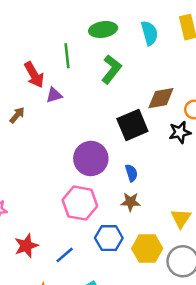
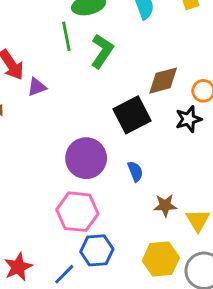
green line: (67, 56) -> (66, 36), moved
brown star: (130, 202) -> (165, 205), moved
blue hexagon: (109, 238) -> (97, 250), moved

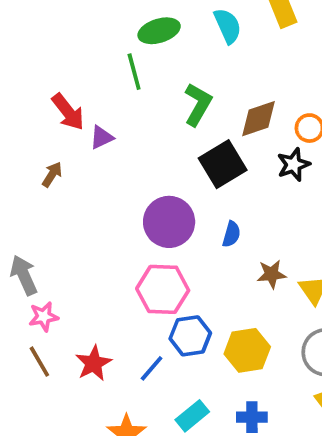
green L-shape: (102, 51) -> (198, 104), moved
blue semicircle: (135, 171) -> (231, 234), turned 42
yellow hexagon: (161, 259) -> (247, 350), moved

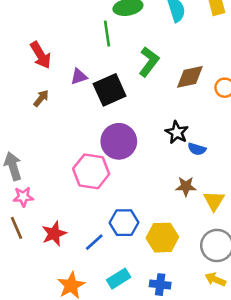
red arrow: (68, 112) -> (41, 55), moved
black square: (223, 164) -> (110, 90), moved
black star: (293, 165) -> (177, 132), moved, turned -30
blue semicircle: (231, 234) -> (197, 149), moved, turned 84
pink hexagon: (163, 289) -> (91, 171), moved

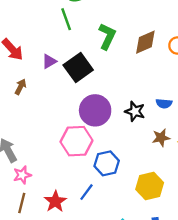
black star: (177, 132) -> (135, 111), moved
blue hexagon: (124, 223) -> (107, 163), moved
brown line: (16, 228) -> (22, 203), turned 48
blue line: (94, 242) -> (86, 192), moved

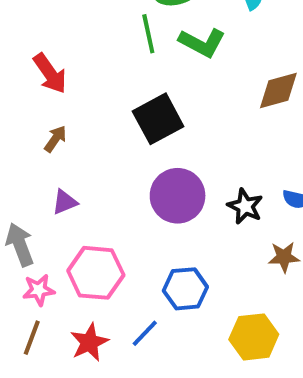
green L-shape: (107, 36) -> (202, 43), moved, turned 85
purple triangle: (49, 61) -> (65, 202), moved
pink hexagon: (76, 141) -> (96, 273), moved

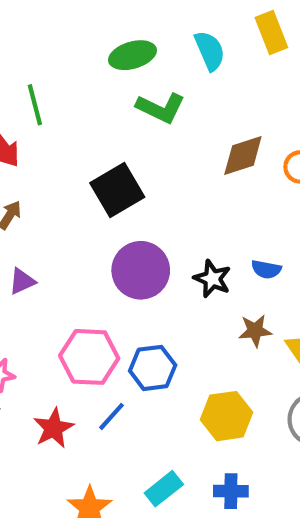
green line: (148, 34) -> (35, 105), moved
pink hexagon: (96, 273) -> (89, 357), moved

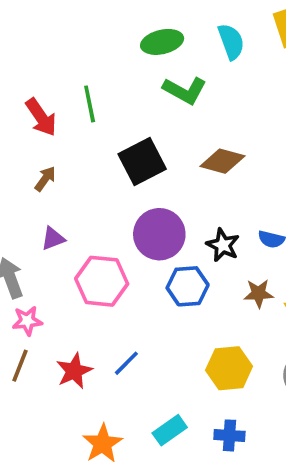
green line: (35, 105) -> (90, 104), moved
brown diamond: (243, 156) -> (222, 161), moved, turned 30
pink hexagon: (89, 357) -> (102, 281), moved
blue hexagon: (153, 368) -> (188, 286), moved

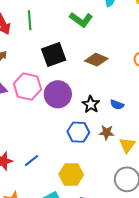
pink hexagon: (102, 281) -> (28, 87), moved
blue hexagon: (188, 286) -> (78, 132), moved
yellow hexagon: (229, 368) -> (71, 174), moved

